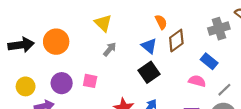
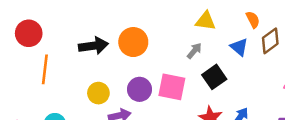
yellow triangle: (103, 23) -> (206, 21), moved, turned -36
black square: (149, 72) -> (214, 77), moved
pink square: (90, 81) -> (172, 87), size x1.6

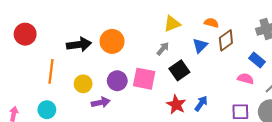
orange semicircle: (253, 20) -> (211, 23), turned -48
yellow triangle: (206, 21) -> (172, 24), turned -30
blue triangle: (239, 47) -> (200, 46), turned 35
orange line: (45, 69) -> (51, 71), moved

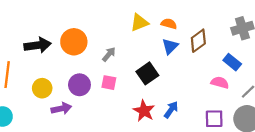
orange semicircle: (211, 23) -> (169, 24), moved
gray arrow: (163, 49) -> (109, 54), moved
pink square: (144, 79) -> (109, 83), size x0.6

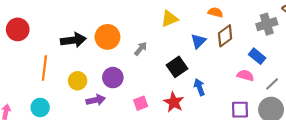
orange semicircle: (169, 24) -> (215, 12), moved
pink square: (109, 83) -> (141, 103), moved, turned -32
blue arrow: (171, 110) -> (199, 87), moved, turned -56

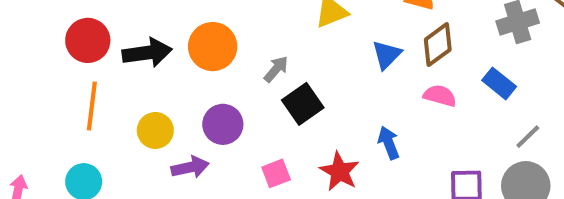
red circle: (18, 29) -> (88, 40), moved
black square: (177, 67) -> (303, 104), moved
pink semicircle: (245, 75) -> (440, 96), moved

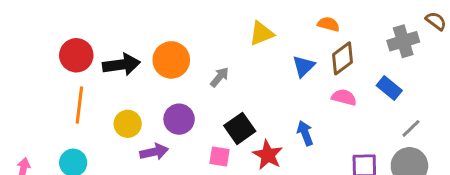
black square: (303, 104) -> (240, 128), moved
pink square: (276, 173) -> (220, 156), turned 30

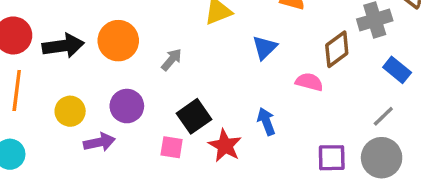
brown diamond: (342, 58) -> (337, 49), moved
blue rectangle: (389, 88) -> (397, 70), moved

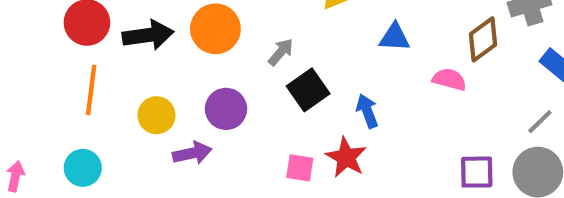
blue triangle: (265, 48) -> (395, 37), turned 48
black square: (194, 116) -> (308, 90), moved
blue arrow: (266, 122) -> (367, 111), moved
pink square: (172, 147) -> (300, 168), moved

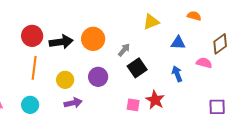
blue arrow: (367, 111) -> (177, 74), moved
purple arrow: (192, 153) -> (73, 103), moved

